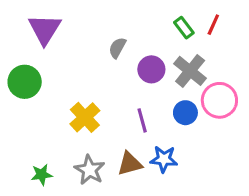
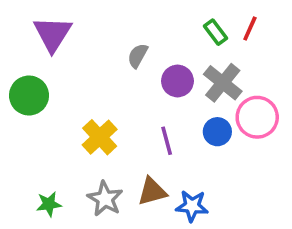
blue star: (164, 159) -> (192, 206), moved

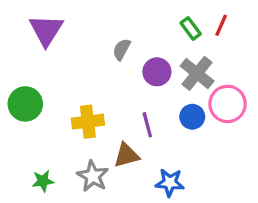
green circle: (29, 95) -> (25, 104), moved
yellow cross: (100, 137) -> (88, 122), turned 36
brown triangle: (152, 191) -> (126, 155), moved

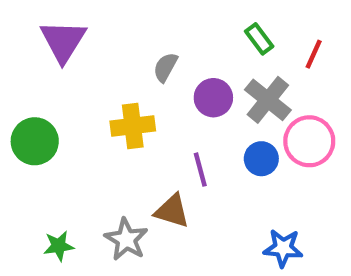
red line: (221, 25) -> (314, 54), moved
yellow cross: (88, 122) -> (133, 126), moved
brown triangle: (126, 155) -> (172, 211), turned 32
blue star: (170, 183) -> (283, 248), moved

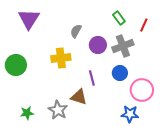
gray cross: (268, 100) -> (123, 46), turned 30
pink circle: (309, 141) -> (142, 90), moved

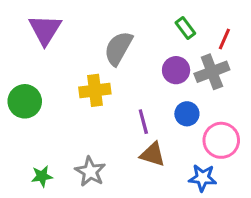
gray semicircle: (76, 31) -> (118, 48), size x1.6
purple circle: (98, 45) -> (176, 70), moved
gray cross: (123, 46) -> (212, 72), moved
brown triangle: (79, 97) -> (153, 154), moved

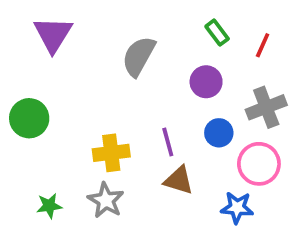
gray cross: (212, 72) -> (266, 107), moved
yellow cross: (95, 90) -> (111, 153), moved

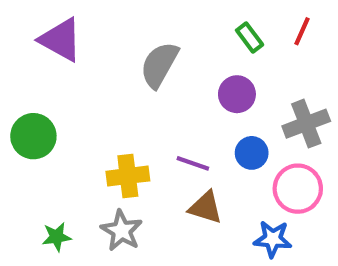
purple triangle: (53, 34) -> (61, 40), turned -33
red line: (263, 45) -> (302, 31), moved
purple line: (168, 142) -> (193, 163), turned -56

